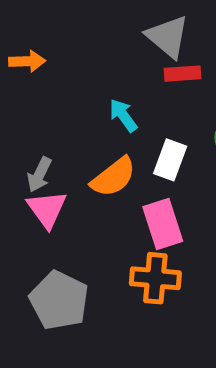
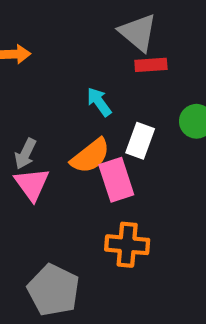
pink rectangle: (163, 224) -> (116, 180), moved
gray pentagon: (59, 300) -> (53, 290), moved

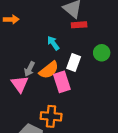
gray arrow: (25, 154) -> (29, 69), moved
orange cross: (127, 245) -> (51, 116), moved

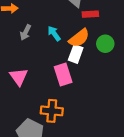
red rectangle: (79, 25) -> (90, 14), moved
gray arrow: (29, 69) -> (26, 32), moved
orange semicircle: (49, 70) -> (79, 38), moved

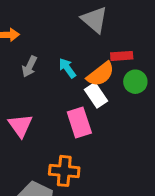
red rectangle: (90, 14) -> (122, 56), moved
white rectangle: (76, 54) -> (96, 95), turned -54

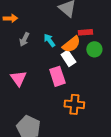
orange cross: (64, 171) -> (74, 104), moved

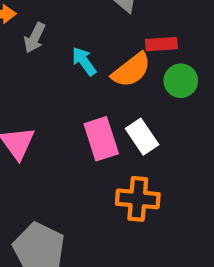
gray arrow: (24, 39) -> (35, 38), moved
white rectangle: (68, 58) -> (142, 137), moved

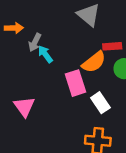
cyan arrow: (84, 61) -> (45, 54), moved
pink rectangle: (101, 139) -> (76, 83), moved

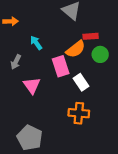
gray arrow: (35, 42) -> (16, 62), moved
pink triangle: (24, 107) -> (32, 85), moved

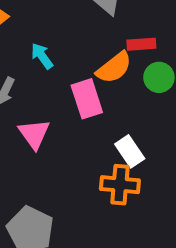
white rectangle: (81, 82) -> (130, 151), moved

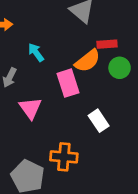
orange cross: (120, 185) -> (64, 157), moved

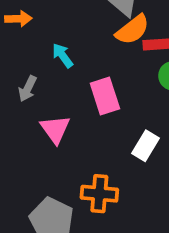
orange semicircle: (88, 61) -> (133, 30), moved
white rectangle: (99, 121) -> (145, 146), turned 65

